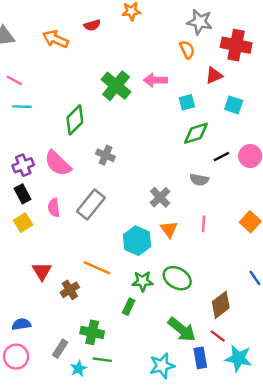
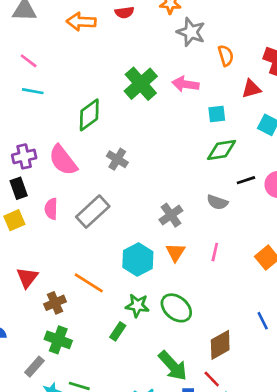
gray star: (200, 22) -> (191, 32), moved
orange arrow: (55, 39) -> (81, 22), turned -30
green cross: (92, 332) -> (58, 340), moved

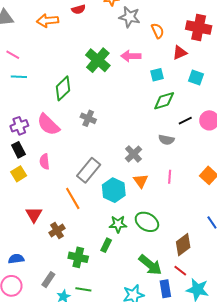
gray rectangle: (93, 212) -> (89, 170), moved
orange line: (89, 283) -> (73, 198), moved, turned 35
green cross: (58, 340) -> (78, 257), moved

